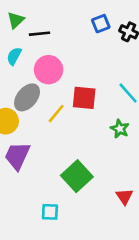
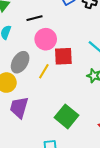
black line: (40, 34) -> (35, 18), moved
pink circle: (49, 70) -> (46, 39), moved

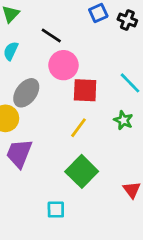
black line: (35, 18) -> (51, 36), turned 42
yellow line: (44, 71) -> (78, 128), moved

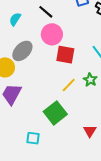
yellow line: (78, 128) -> (69, 85), moved

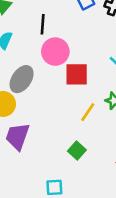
black line: (46, 12) -> (43, 24), turned 63
green square: (55, 113) -> (77, 151), size x0.6

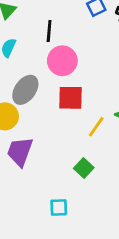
red square: (77, 74) -> (71, 98), moved

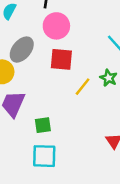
green square: (84, 168) -> (43, 125), moved, turned 35
cyan square: (59, 207) -> (44, 156), size x1.5

